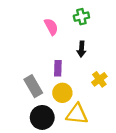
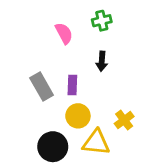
yellow cross: (99, 79) -> (124, 120), moved
gray rectangle: (33, 86) -> (42, 86), moved

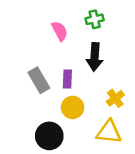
black arrow: (102, 61) -> (95, 57), size x1.5
yellow cross: (124, 120) -> (115, 98), moved
yellow triangle: (96, 142) -> (109, 132), moved

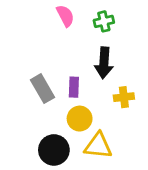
pink semicircle: (60, 31) -> (65, 16), moved
yellow cross: (115, 98) -> (124, 97), moved, turned 30
yellow triangle: (109, 132) -> (98, 146), moved

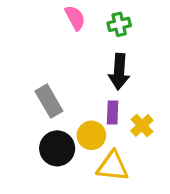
purple rectangle: (74, 87) -> (113, 112), moved
yellow cross: (124, 97) -> (142, 126), moved, turned -36
black circle: (54, 150) -> (57, 148), moved

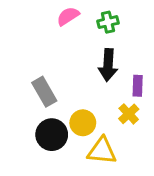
pink semicircle: (75, 18) -> (68, 16), turned -95
purple rectangle: (113, 112) -> (138, 86), moved

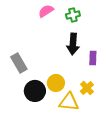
gray rectangle: (44, 92) -> (19, 63), moved
yellow cross: (129, 114) -> (87, 88), moved

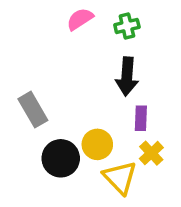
purple rectangle: (93, 58) -> (141, 118), moved
yellow triangle: (69, 102) -> (120, 177), turned 40

